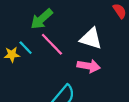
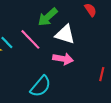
green arrow: (42, 19) -> (48, 17), moved

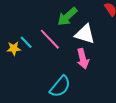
pink arrow: (63, 59) -> (83, 59), turned 66

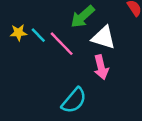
cyan line: (26, 42) -> (38, 35), moved
yellow star: (14, 48) -> (18, 33), moved

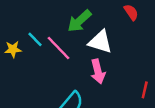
yellow star: (18, 33) -> (13, 49), moved

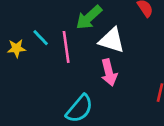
pink line: (58, 48) -> (66, 47), turned 36

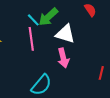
cyan line: (41, 38) -> (33, 20), moved

